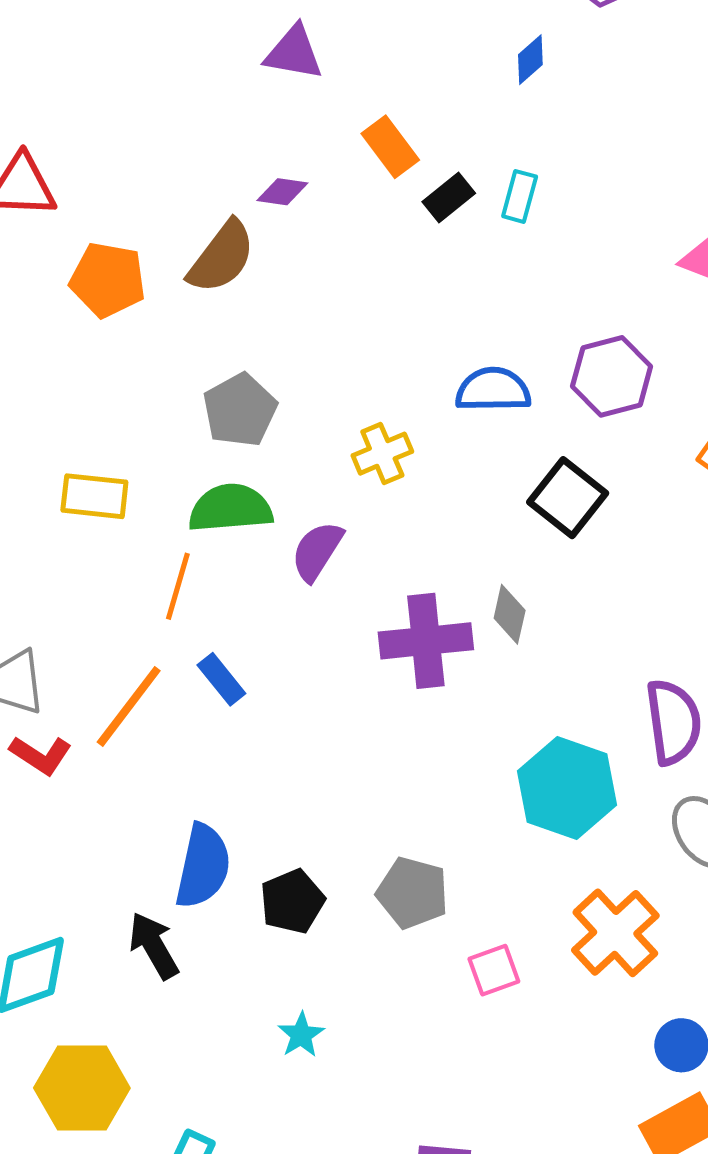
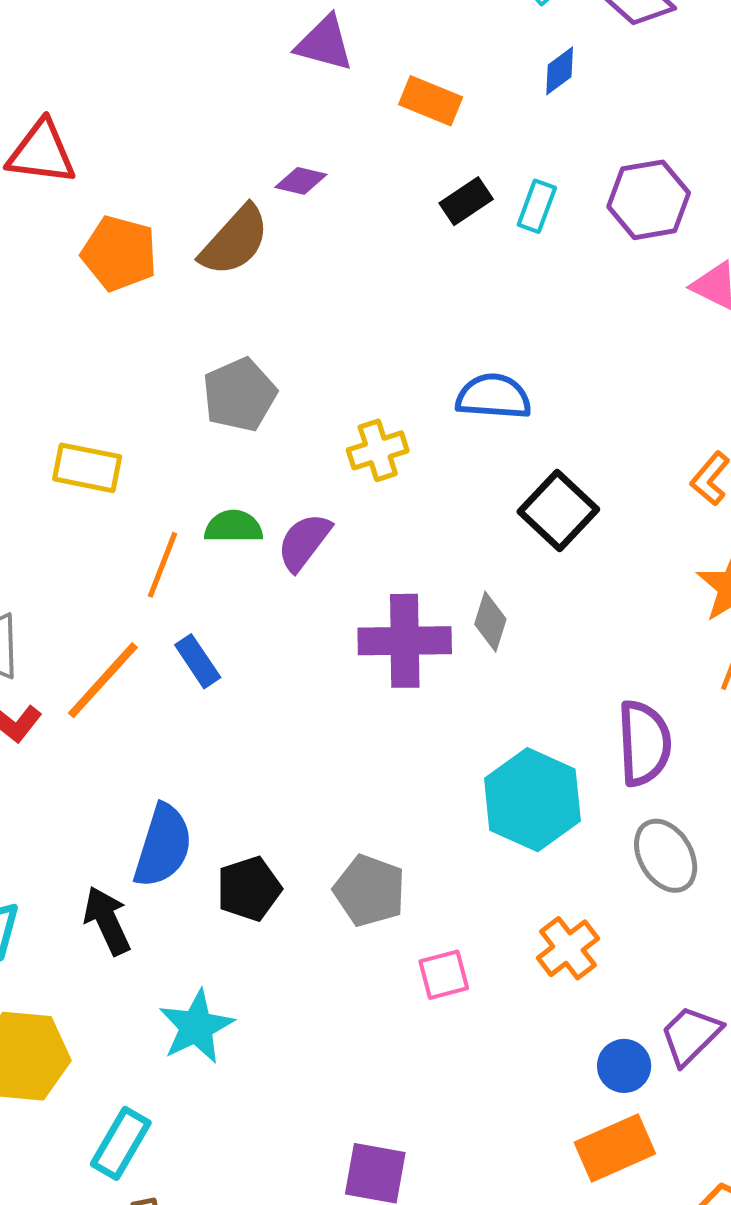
orange rectangle: (390, 147) -> (431, 101), moved, turned -36
purple hexagon: (612, 376) -> (649, 200), moved
green semicircle: (230, 508) -> (234, 527), moved, size x0.7
orange cross: (615, 933) -> (568, 948), size x0.7
cyan star: (301, 1035) -> (196, 1027), moved, size x1.6

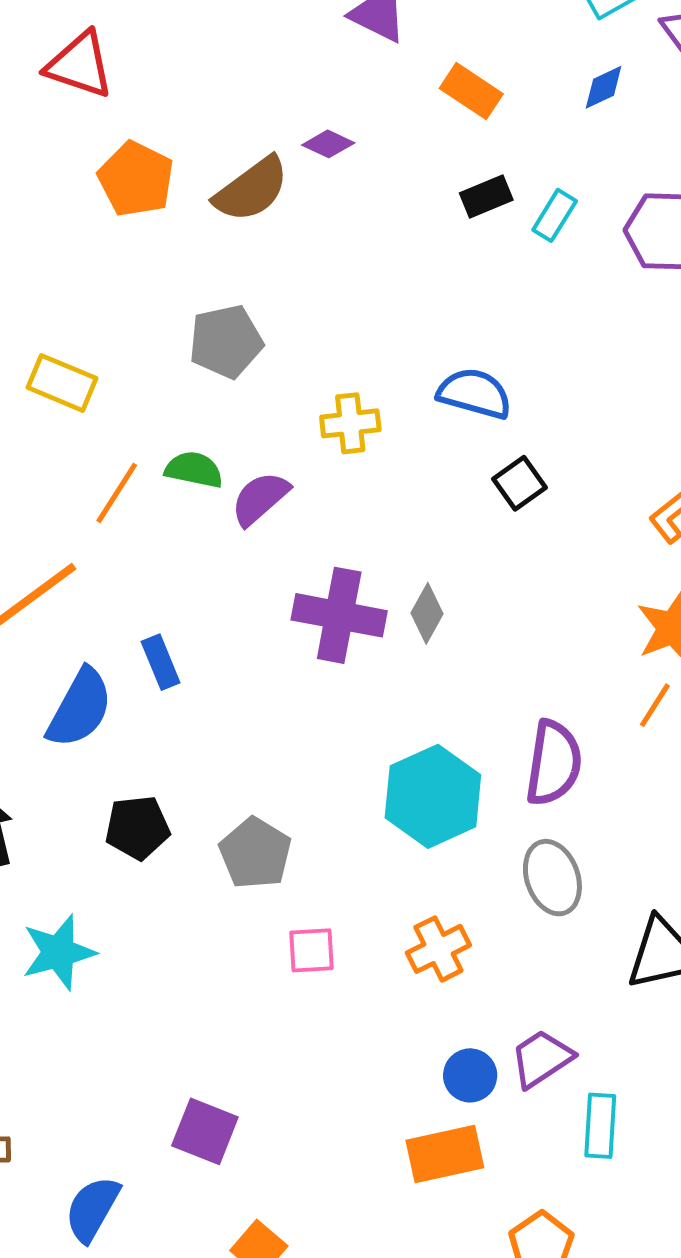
black square: (558, 511) -> (520, 483), moved, size x0.7
blue rectangle: (198, 661) -> (161, 662), moved
blue semicircle: (163, 846) -> (80, 708), moved

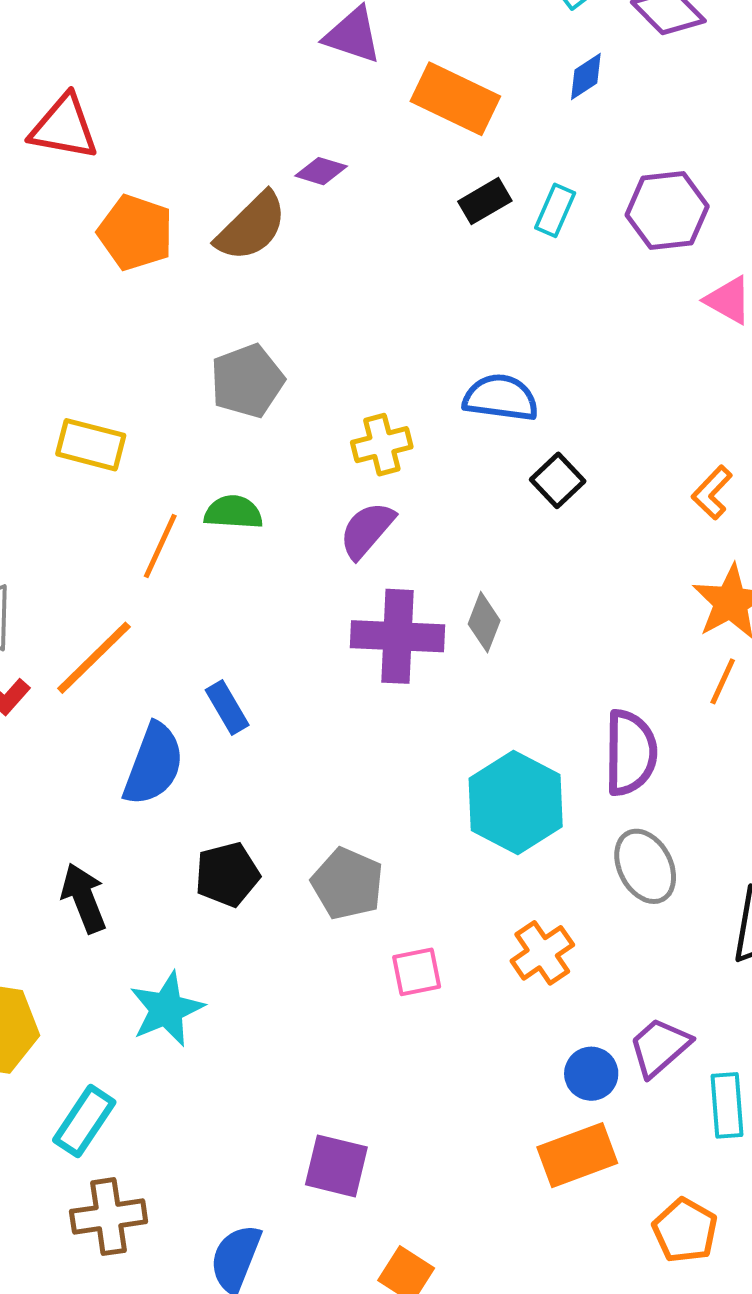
orange rectangle: (471, 91) -> (455, 99), size x1.4
purple semicircle: (260, 498) -> (367, 530), moved

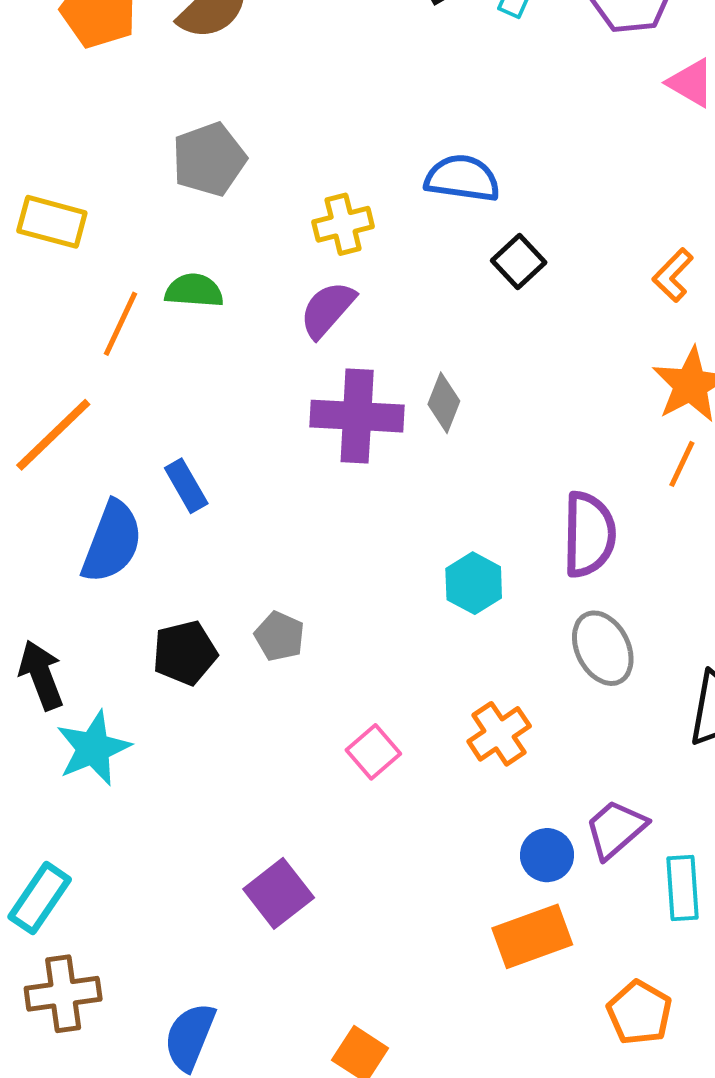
cyan hexagon: (516, 802) -> (474, 583), size x0.6
gray pentagon: (348, 884) -> (280, 636), moved, size x0.7
pink square: (417, 972) -> (373, 752), turned -30
cyan star: (167, 1009) -> (93, 748), moved
purple square: (336, 1166) -> (279, 893), moved, turned 38

